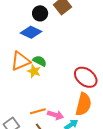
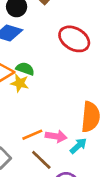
red ellipse: (86, 77) -> (74, 39), moved

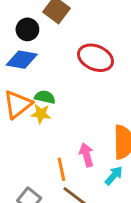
orange line: (32, 135) -> (61, 169), turned -72
pink arrow: (56, 136) -> (86, 155), moved, turned -108

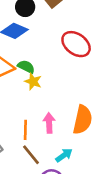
yellow star: (41, 114) -> (33, 82), moved
cyan arrow: (114, 176) -> (64, 155), moved

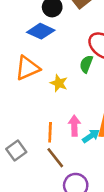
green semicircle: (26, 67) -> (86, 64), moved, turned -96
cyan arrow: (64, 155) -> (91, 136), moved

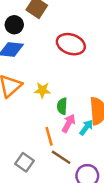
green semicircle: (86, 64) -> (62, 106), moved
pink arrow: (74, 126) -> (69, 123), turned 48

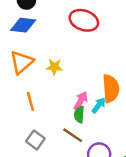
green semicircle: (62, 106) -> (79, 114), moved
orange line: (49, 136) -> (30, 101), moved

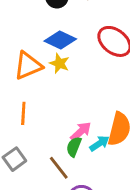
blue diamond: (23, 25) -> (60, 40), moved
yellow star: (54, 67) -> (59, 63), moved

